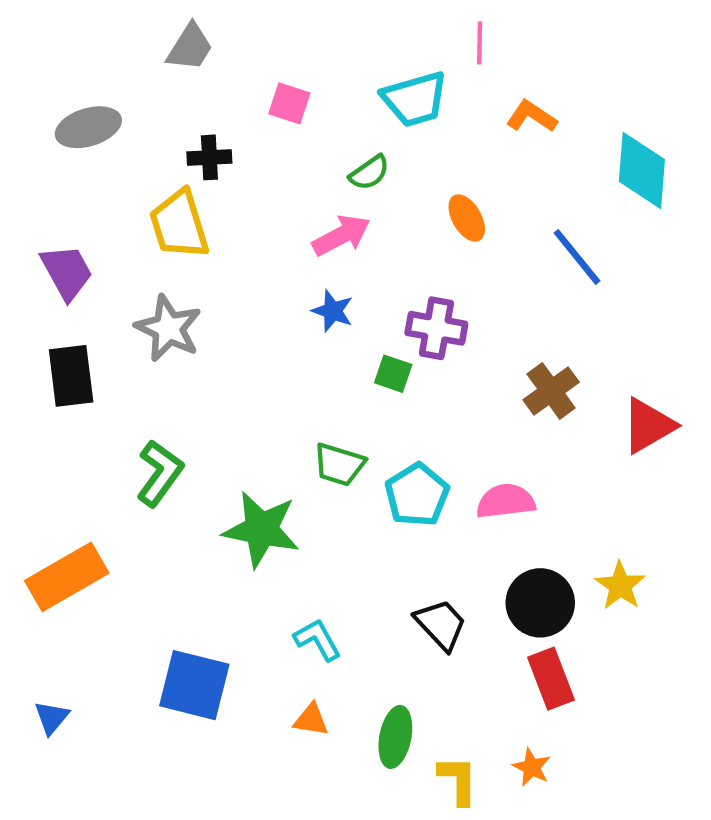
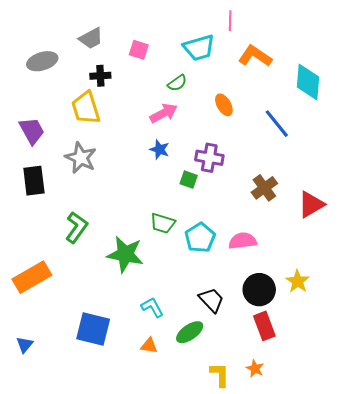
gray trapezoid: (190, 47) -> (91, 38), moved, turned 30
orange L-shape: (532, 116) -> (255, 56), size x1.4
green ellipse: (395, 737) -> (190, 332), moved, turned 44

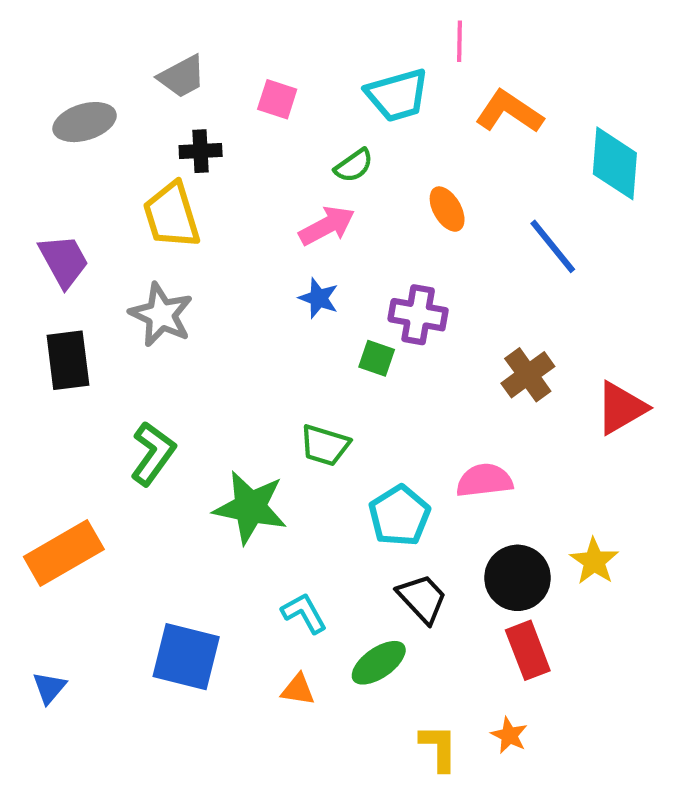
cyan pentagon: (200, 238) -> (399, 516), moved

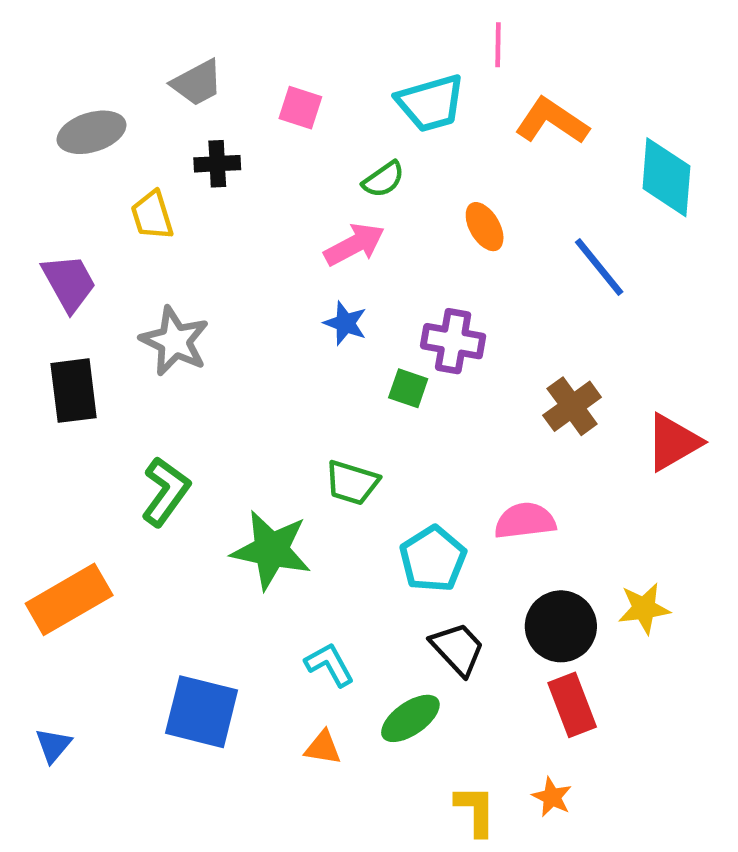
yellow trapezoid: (172, 215) -> (152, 215), moved, size x0.7
yellow star: (594, 561) -> (644, 608), turned 30

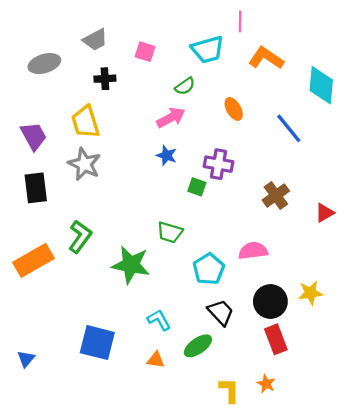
yellow trapezoid: (152, 215) -> (85, 122), moved, size x1.4
red triangle: (673, 442) -> (325, 213), size x0.7
orange rectangle: (69, 599) -> (34, 260), moved

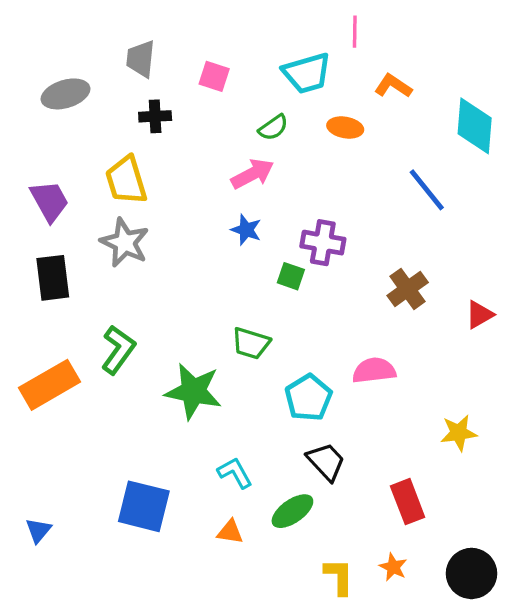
gray trapezoid: (95, 40) -> (141, 59), turned 124
orange L-shape: (266, 58) -> (393, 86), size x0.7
orange ellipse: (234, 109) -> (345, 128), moved, turned -50
black circle: (270, 301) -> (471, 573), moved

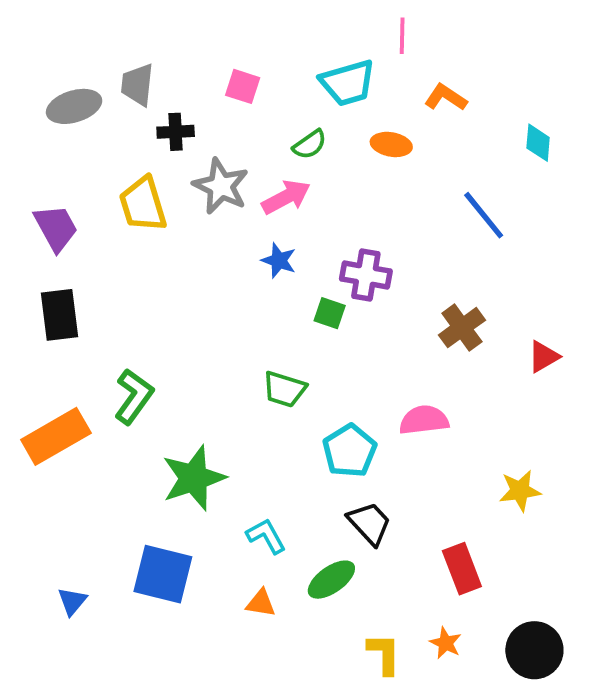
gray trapezoid: (141, 59) -> (137, 85), moved
cyan diamond: (475, 126) -> (538, 143), size x0.6
gray star: (125, 243) -> (221, 186), moved
green star: (193, 391) -> (194, 478), moved, turned -30
blue triangle: (38, 530) -> (72, 601), moved

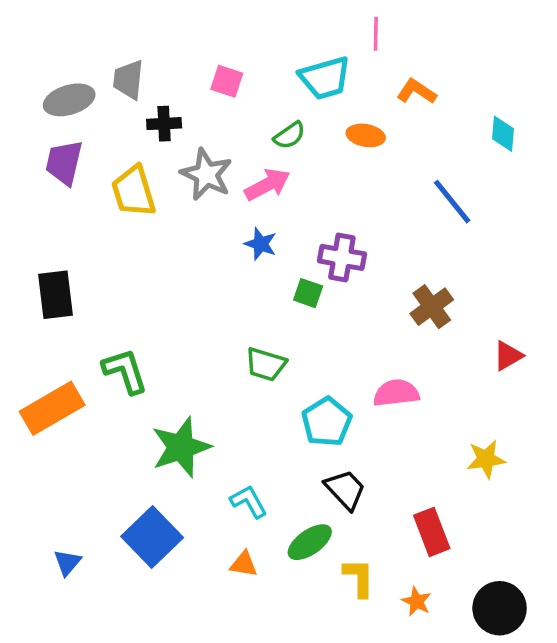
purple trapezoid: (56, 228) -> (64, 163), moved, turned -138
red triangle: (544, 357) -> (508, 356), moved
green L-shape: (134, 396) -> (125, 371), turned -54
blue square: (163, 574) -> (152, 537), turned 32
yellow L-shape: (384, 654) -> (359, 578), moved

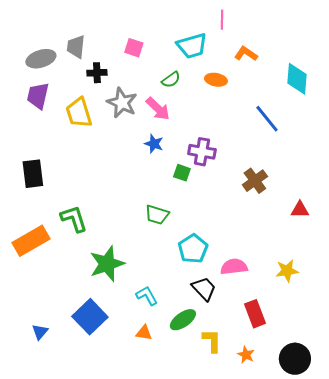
cyan diamond: (503, 134) -> (297, 79), size x1.5
pink arrow: (267, 185) -> (158, 109), turned 72
red triangle: (508, 356) -> (300, 210), turned 30
pink semicircle: (396, 393) -> (234, 267), moved

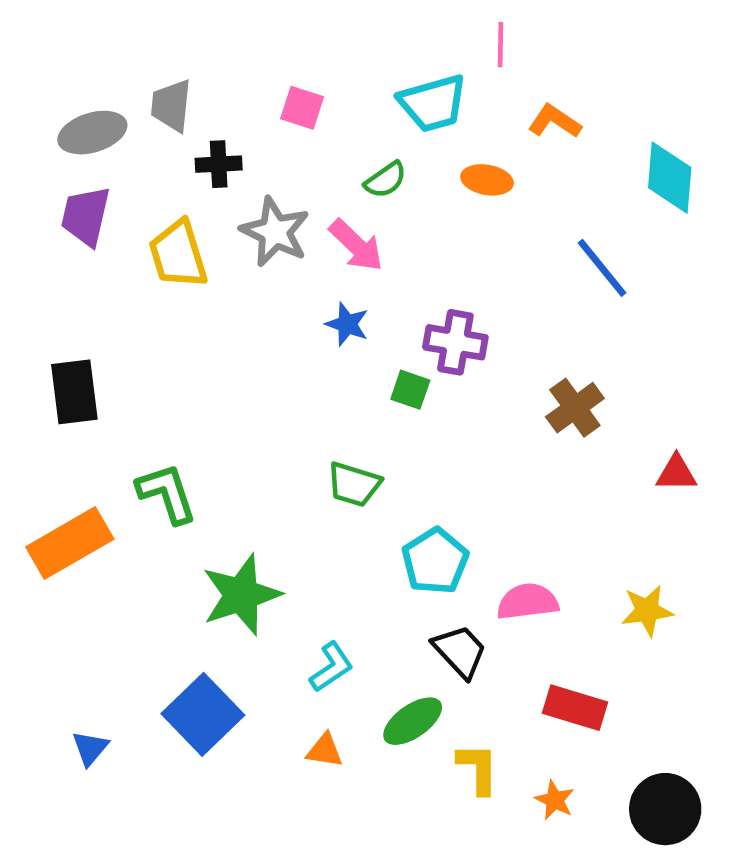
cyan L-shape: (147, 296) -> (331, 667), turned 85
red rectangle: (255, 314) -> (575, 708), turned -52

